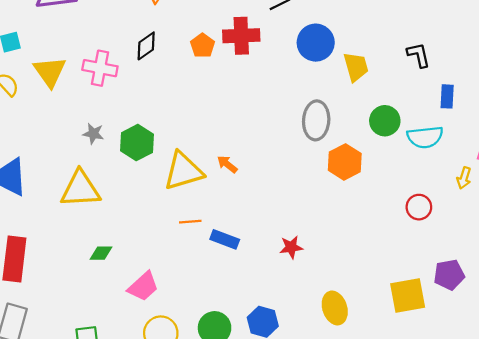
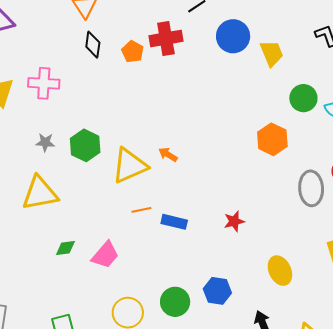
black diamond: (146, 46) -> (93, 45), moved, turned -40
gray ellipse: (316, 120) -> (311, 188), moved
pink trapezoid: (143, 287) -> (105, 255), moved

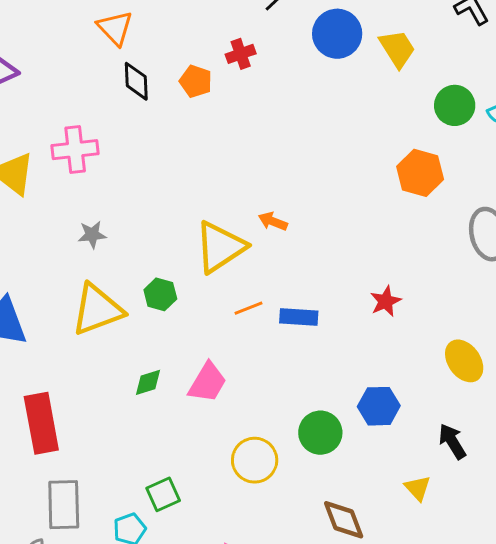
red cross: (166, 38) -> (241, 54), size x0.6
green hexagon: (85, 145) -> (160, 294), moved, size x0.7

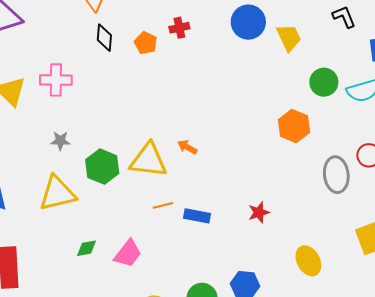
yellow triangle: (220, 247) -> (148, 160), turned 33
green hexagon: (160, 294) -> (102, 167), moved, size x1.5

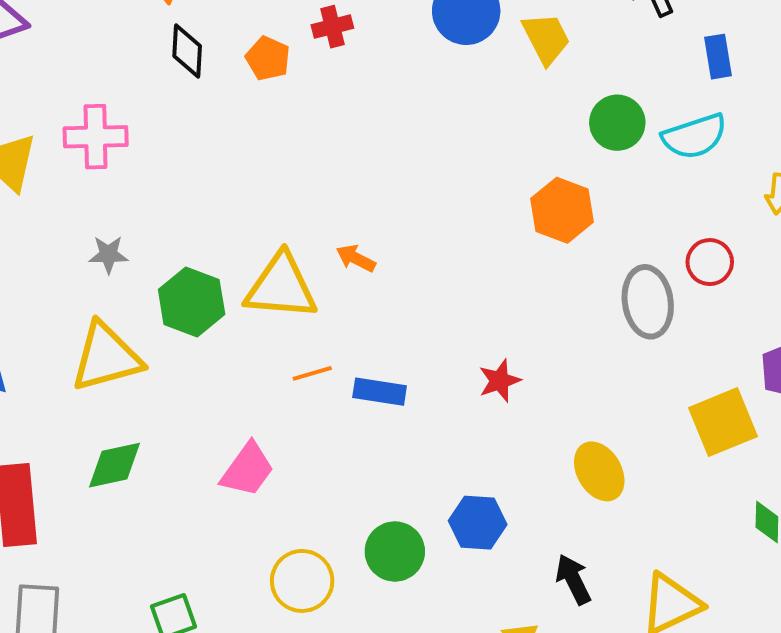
green diamond: (86, 248) -> (115, 465), moved, size x1.4

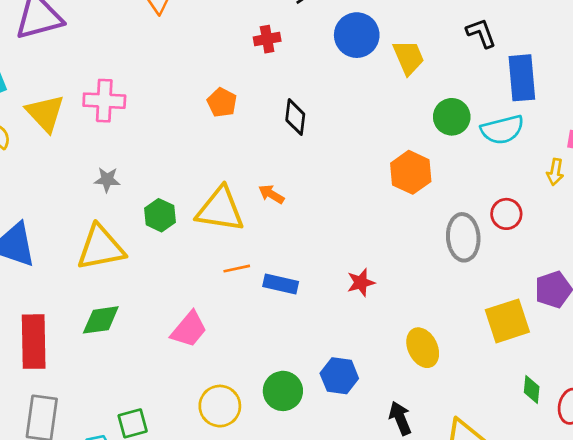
black diamond: (187, 51) -> (295, 117), moved
blue rectangle: (718, 57) -> (522, 78), size x1.6
orange pentagon: (268, 58) -> (222, 102), moved
green hexagon: (192, 302) -> (160, 215), size x0.7

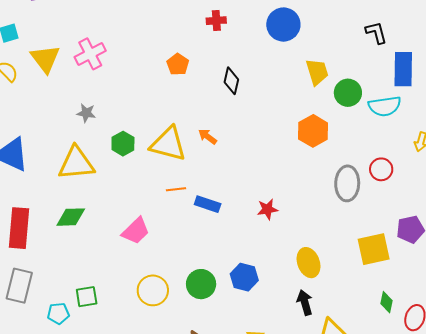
yellow trapezoid: (409, 57) -> (317, 72), moved
pink cross: (104, 101) -> (90, 54), turned -36
black arrow: (400, 418) -> (305, 302), moved

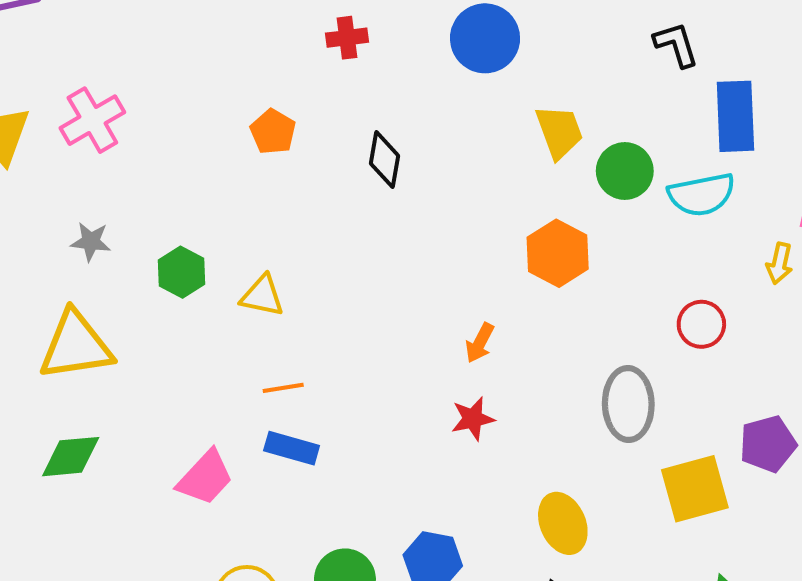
orange arrow: (208, 137) -> (480, 343), moved, turned -96
green hexagon: (123, 144) -> (181, 272), moved
yellow triangle: (168, 144) -> (262, 296), size x0.6
gray ellipse: (347, 183) -> (628, 404), moved
blue rectangle: (208, 204) -> (292, 448), moved

